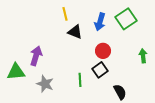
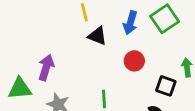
black square: (100, 70) -> (166, 86), moved, turned -35

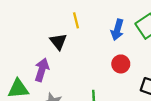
black triangle: (97, 36) -> (58, 42), moved, turned 30

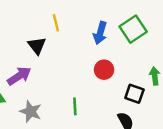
purple arrow: (42, 70) -> (19, 76), turned 40

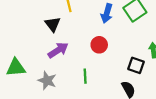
red circle: (104, 70) -> (99, 45), moved
purple arrow: (19, 76) -> (58, 50), moved

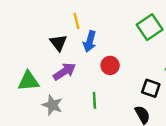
blue arrow: (107, 13) -> (90, 41), moved
green triangle: (16, 68) -> (28, 81), moved

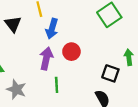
black triangle: (58, 43) -> (13, 24), moved
purple arrow: (64, 71) -> (46, 58), moved, turned -45

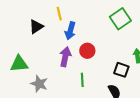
black triangle: (13, 24) -> (36, 27), turned 35
green line: (57, 85) -> (82, 80), moved

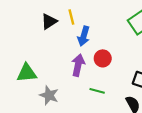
black triangle: (36, 27) -> (49, 22), moved
green line: (82, 80) -> (97, 91), turned -72

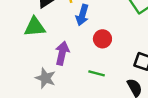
purple arrow: (78, 65) -> (62, 53), moved
green triangle: (27, 73) -> (35, 27), moved

